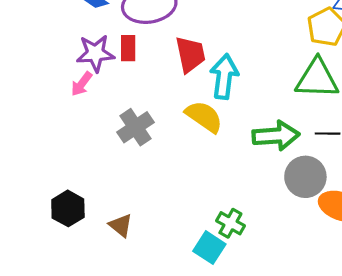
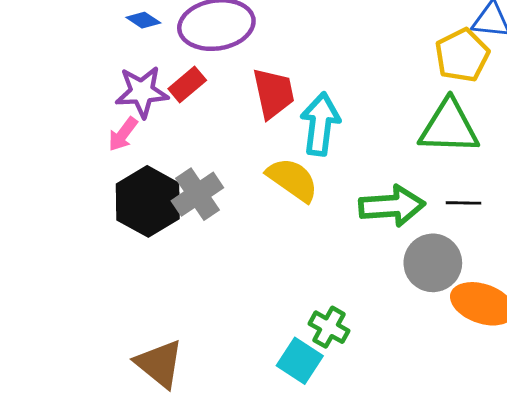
red rectangle: (128, 48) -> (187, 85), turned 50
black hexagon: (68, 208) -> (148, 201), moved, size x1.4
brown triangle: (121, 225) -> (159, 364), moved, size x1.5

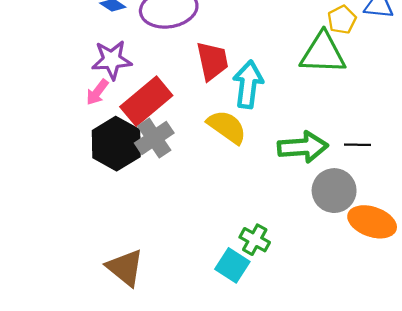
yellow pentagon: (462, 55) -> (342, 20), moved, size x0.7
red rectangle: (187, 85) -> (146, 101), moved, size x1.8
green triangle: (449, 127) -> (323, 53), moved

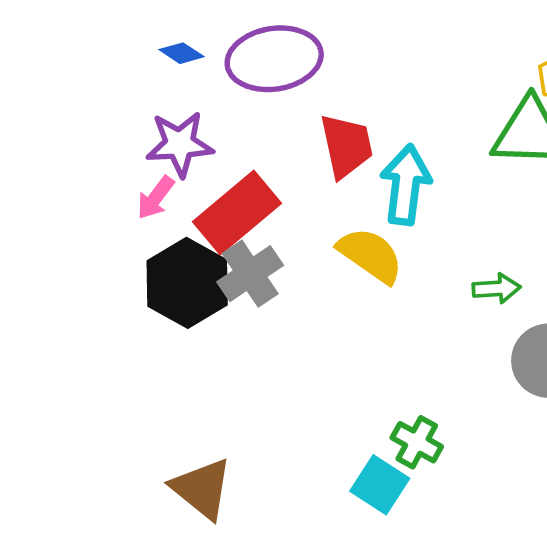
green arrow: (303, 147) -> (496, 288), size x0.6

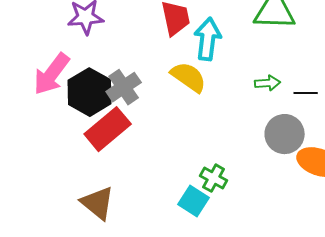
pink arrow: (156, 198) -> (52, 74), moved, size x1.8
red rectangle: (237, 213) -> (108, 129), moved
green arrow: (496, 288) -> (268, 83), moved

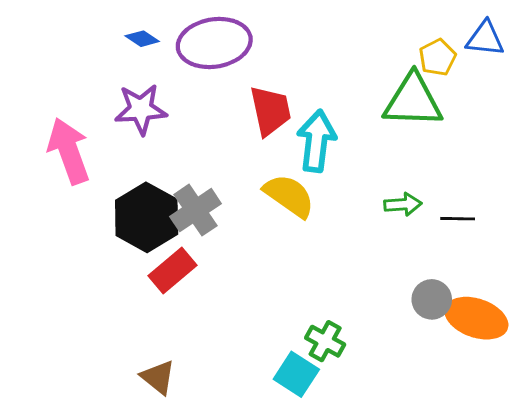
pink arrow: (52, 74) -> (69, 151), moved, turned 123
red rectangle: (108, 129) -> (172, 271), size x0.7
gray circle: (285, 134) -> (432, 299), moved, size x0.7
brown triangle: (98, 203) -> (158, 377), size x0.7

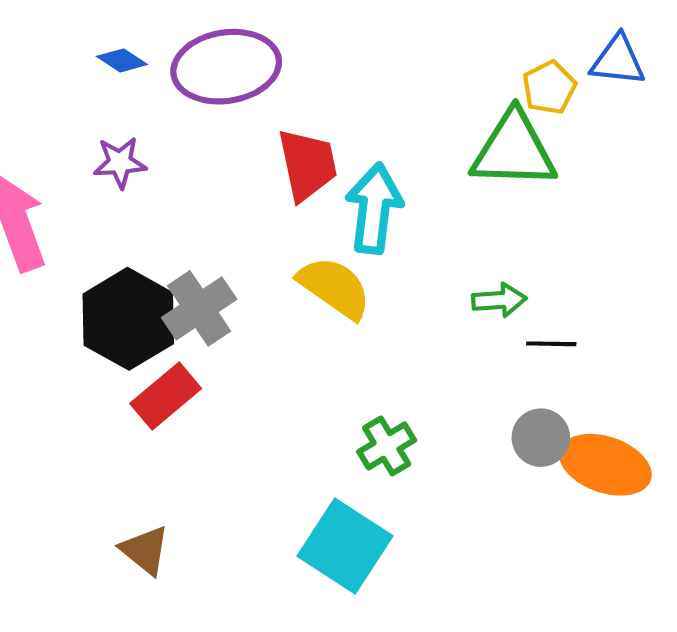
purple star: (141, 109) -> (120, 163), size x0.7
black line: (458, 219) -> (551, 344), moved
green cross: (325, 341) -> (387, 446), moved, turned 30
cyan square: (296, 374) -> (345, 546), size x1.4

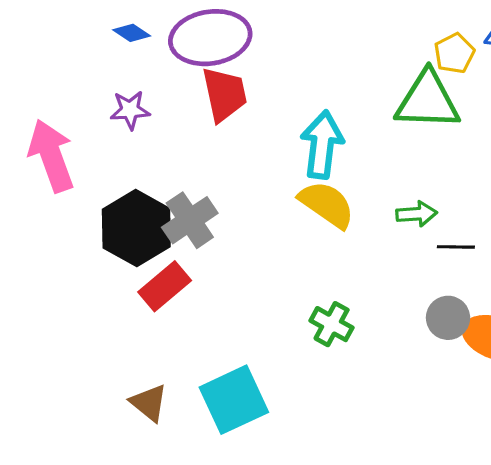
red trapezoid: (307, 165) -> (224, 94), moved
yellow semicircle: (335, 288) -> (327, 204), moved
green cross: (387, 446) -> (332, 324), turned -30
cyan square: (345, 546) -> (234, 400), moved, turned 32

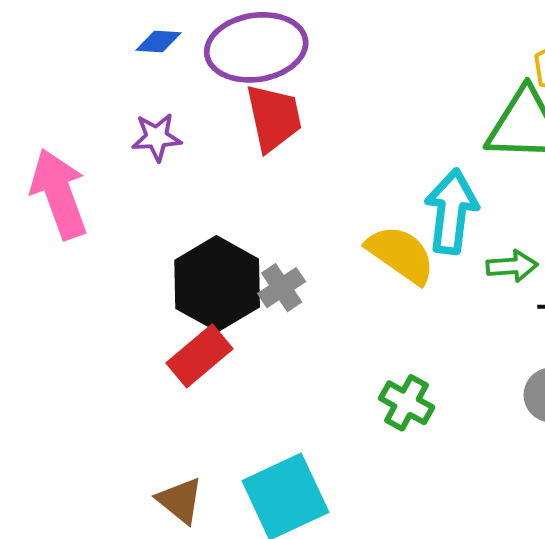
blue diamond: (132, 33) -> (159, 41), turned -30
cyan arrow: (322, 145) -> (451, 211), moved
gray cross: (190, 220) -> (282, 288), moved, size x0.7
black hexagon: (136, 228) -> (217, 284), moved

